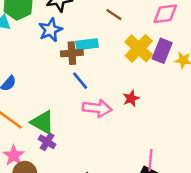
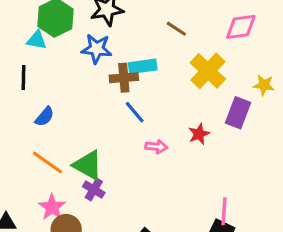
blue star: (50, 30) -> (97, 49), turned 30
purple rectangle: (162, 51) -> (238, 113), moved
pink arrow: (97, 108) -> (156, 147), size x0.6

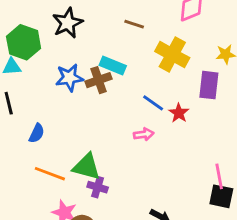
blue star: (97, 49) -> (69, 78), moved
cyan rectangle: (143, 66) -> (113, 66), turned 45
blue line: (135, 112) -> (153, 103), moved

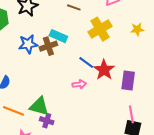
yellow cross: (172, 55) -> (100, 29), turned 30
purple rectangle: (209, 85) -> (128, 81), moved
red star: (179, 113) -> (104, 70), size x1.5

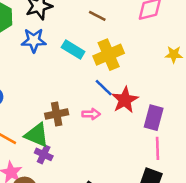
yellow cross: (100, 29) -> (109, 55), moved
blue star: (28, 44) -> (34, 40), moved
brown cross: (48, 46) -> (57, 114), moved
pink line: (131, 114) -> (158, 148), moved

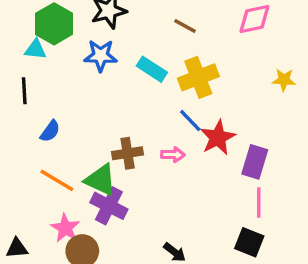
purple cross: (44, 154) -> (109, 206), size x1.5

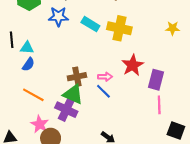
cyan triangle: (35, 49) -> (27, 48), moved
yellow cross: (198, 77) -> (119, 28), turned 35
blue line: (190, 121) -> (103, 91), moved
green triangle: (101, 180) -> (73, 94), moved
black square: (249, 242) -> (176, 131), moved

